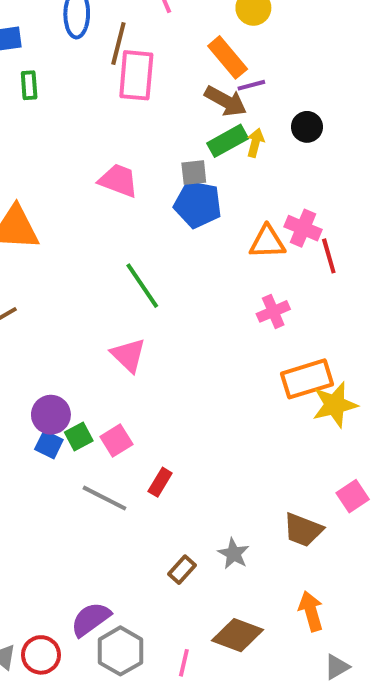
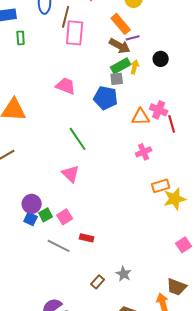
gray square: (194, 173) -> (117, 79), moved
orange rectangle: (307, 379) -> (161, 186), size x0.7
red rectangle: (160, 482) -> (87, 238), turned 72
brown trapezoid: (303, 530) -> (177, 287), moved

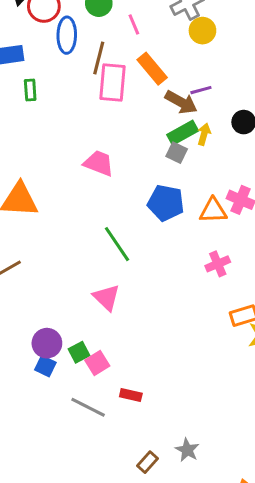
orange rectangle: (121, 24) -> (152, 69), moved
gray square: (117, 79) -> (177, 153), turned 32
blue pentagon: (106, 98) -> (166, 203), moved
green square: (46, 215) -> (79, 352), moved

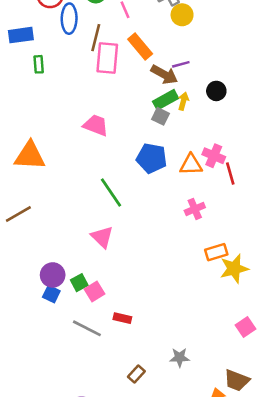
gray star: (187, 450) -> (180, 357), moved, turned -30

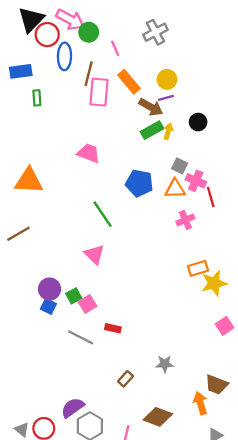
yellow circle: (182, 15) -> (167, 79), moved
gray square: (160, 116) -> (180, 166), moved
pink cross: (195, 209) -> (185, 220), moved
pink square: (246, 327) -> (225, 326), moved

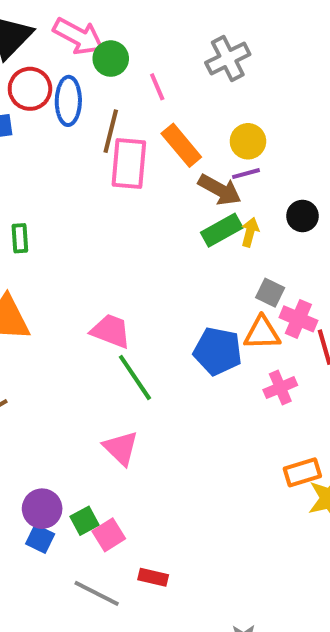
red circle: (47, 35) -> (30, 89), moved
green rectangle: (37, 98) -> (20, 238), moved
pink trapezoid: (89, 153) -> (111, 331), moved
blue pentagon: (139, 183) -> (218, 351), moved

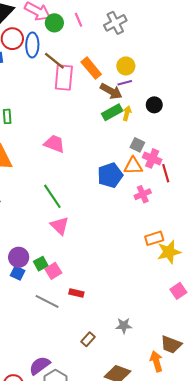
pink line: (157, 87) -> (79, 20), moved
brown line: (111, 131) -> (54, 61), turned -65
pink trapezoid: (111, 331) -> (54, 144), moved
blue pentagon: (218, 351) -> (110, 175), turned -30
green line: (135, 377) -> (52, 196), moved

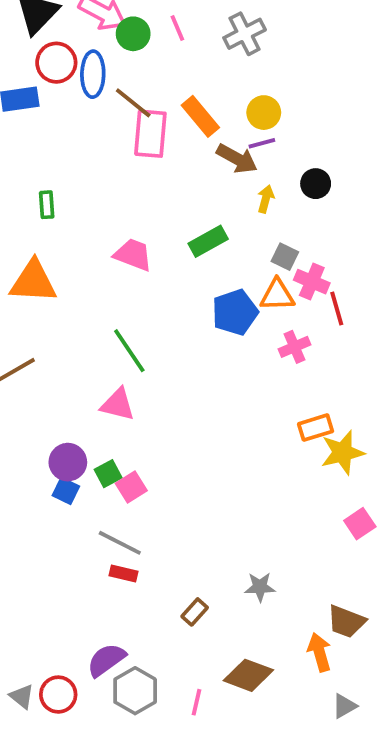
green rectangle: (112, 112) -> (208, 241), moved
pink triangle: (60, 226) -> (118, 404), moved, turned -30
red rectangle: (76, 293) -> (124, 574), moved

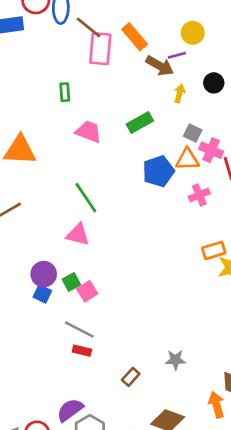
yellow circle: (264, 113) -> (193, 33), moved
green rectangle: (47, 205) -> (65, 92), moved

